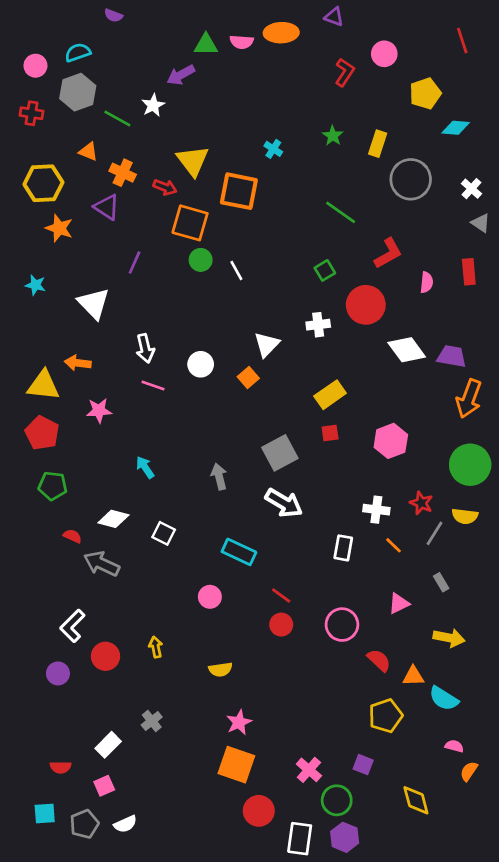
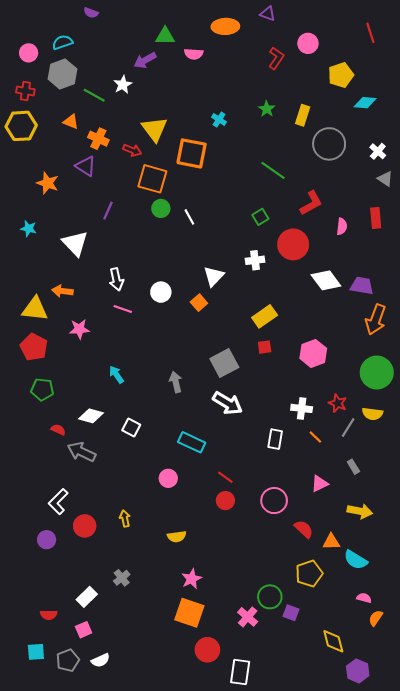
pink semicircle: (242, 42) -> (194, 54), moved
yellow hexagon: (43, 183) -> (21, 126), moved
green circle: (337, 800) -> (270, 597), moved
purple hexagon: (345, 837) -> (358, 671), moved

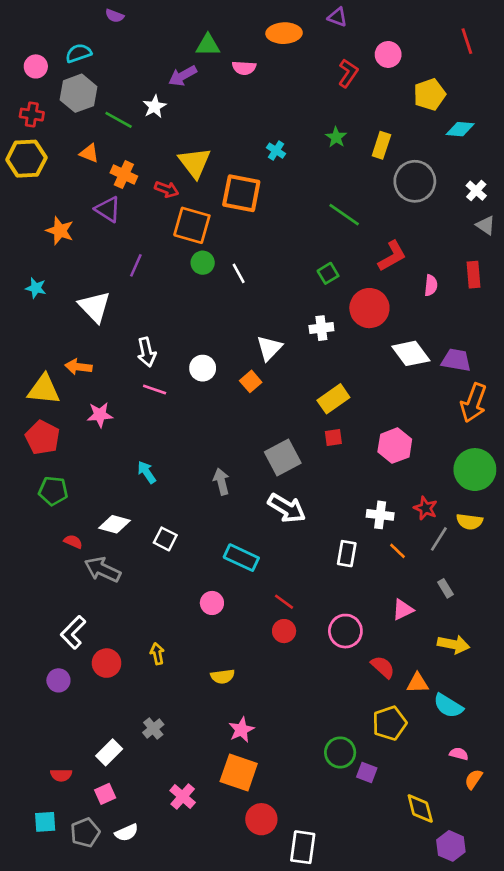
pink cross: (248, 617) -> (183, 797), moved

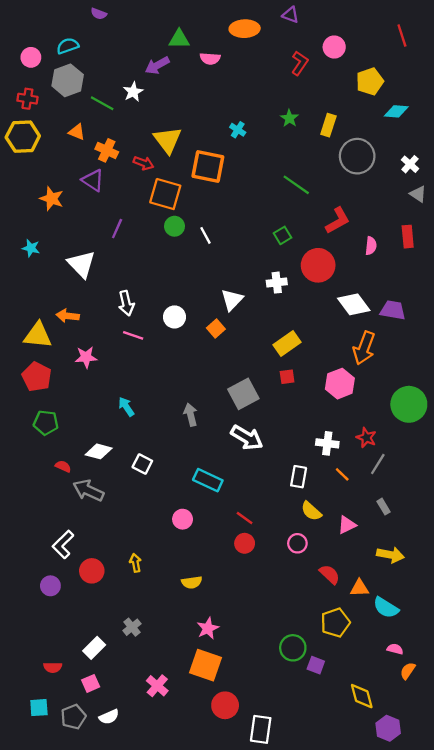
orange arrow: (474, 403) -> (364, 348), moved
yellow semicircle: (470, 522) -> (311, 511), moved, turned 35
pink circle: (345, 631) -> (297, 543), size x0.7

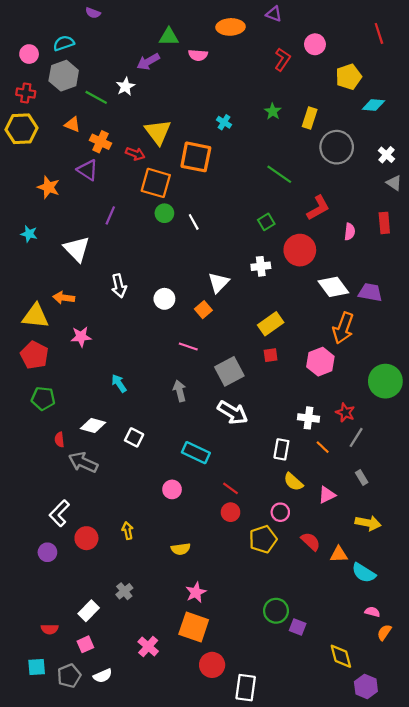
pink line: (133, 335) -> (188, 346), moved
red semicircle: (63, 466) -> (59, 440), turned -120
yellow pentagon: (335, 623) -> (263, 539), moved

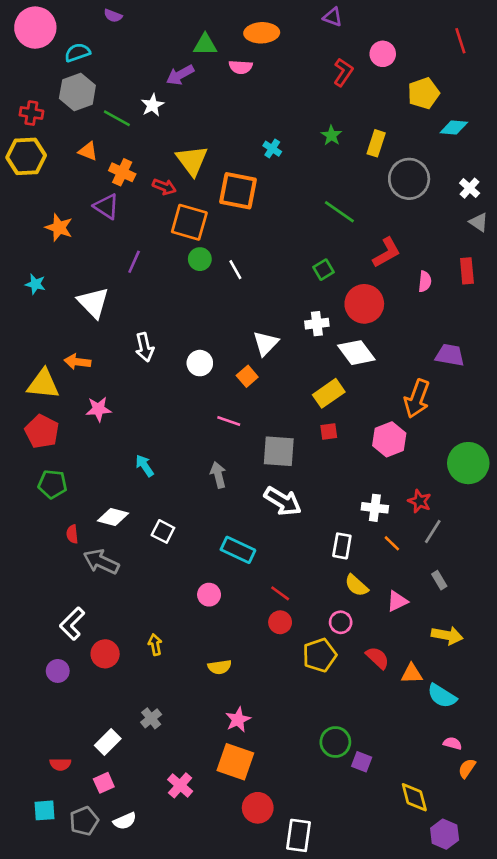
orange ellipse: (230, 27) -> (262, 33), moved
pink circle: (29, 54) -> (35, 28), moved, size x1.8
white diamond: (333, 287) -> (356, 353), moved
gray square: (229, 371) -> (279, 451), turned 32

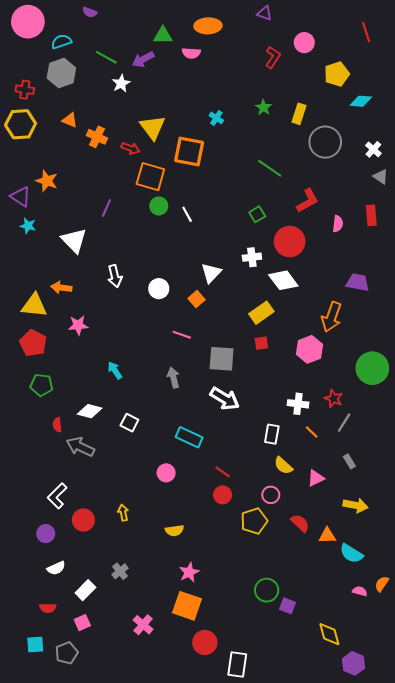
green line: (117, 118) -> (106, 57), moved
purple triangle: (106, 206) -> (21, 197), moved
orange semicircle: (467, 768) -> (382, 584), moved
white semicircle: (125, 821) -> (56, 568), moved

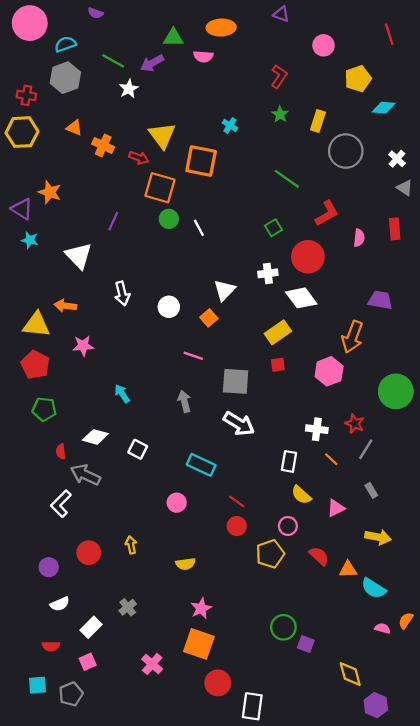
red L-shape: (273, 57) -> (279, 76), moved
white L-shape: (57, 496) -> (61, 504), moved

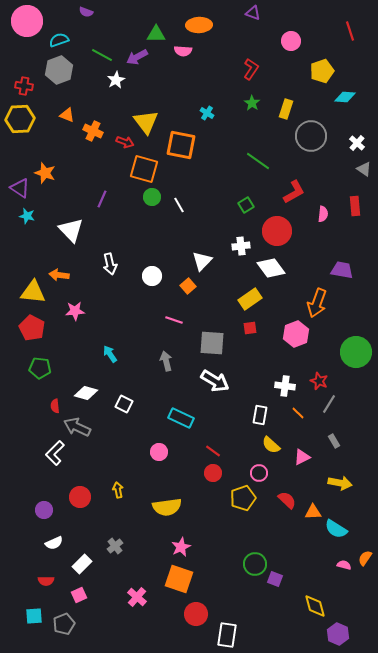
yellow semicircle: (186, 564) -> (167, 507), size x1.6

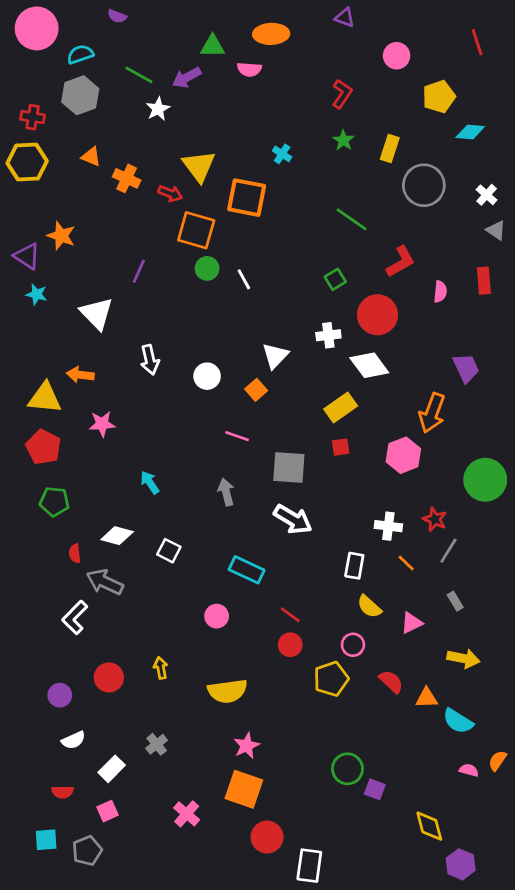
purple trapezoid: (342, 270) -> (466, 368), turned 55

